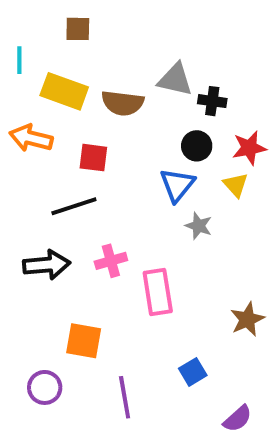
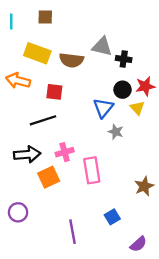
cyan line: (19, 60) -> (11, 22), moved
black circle: (197, 146) -> (123, 90), moved
orange square: (84, 341) -> (49, 177), moved, turned -35
purple circle: (45, 387) -> (18, 212), moved

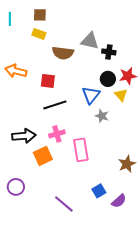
yellow rectangle: (37, 53) -> (39, 34), moved, size x0.6
black line: (43, 120) -> (55, 105), moved
purple line: (73, 232) -> (64, 204), turned -40
purple semicircle: (138, 244) -> (119, 201), moved

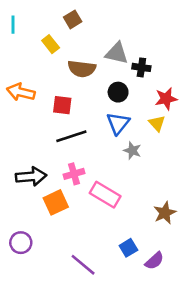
brown square: (40, 15) -> (73, 19), moved, turned -32
yellow rectangle: (39, 34) -> (51, 44), turned 32
black circle: (108, 79) -> (118, 92), moved
pink rectangle: (81, 150) -> (105, 195), turned -50

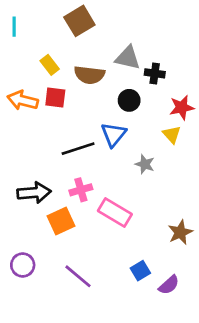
brown square: (73, 19) -> (79, 21), size x1.5
yellow rectangle: (51, 44) -> (50, 65), moved
red square: (62, 105) -> (55, 98), moved
blue triangle: (118, 123) -> (114, 134), moved
purple line: (83, 265) -> (78, 276), moved

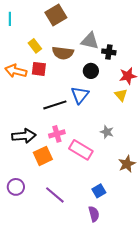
gray star: (145, 164) -> (107, 132), moved
purple semicircle: (169, 285) -> (94, 214), moved, turned -63

